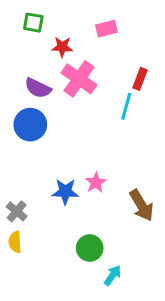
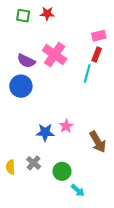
pink rectangle: (106, 29) -> (99, 36), moved
red star: (62, 47) -> (47, 14), moved
gray cross: (17, 211) -> (34, 163), moved
cyan arrow: (113, 275) -> (78, 190), turned 96

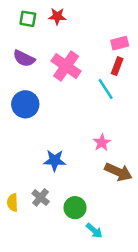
purple semicircle: (26, 61) -> (24, 58), moved
cyan line: (87, 74) -> (106, 89), turned -48
pink star: (66, 126) -> (102, 143), moved
brown arrow: (98, 142) -> (118, 172), turned -35

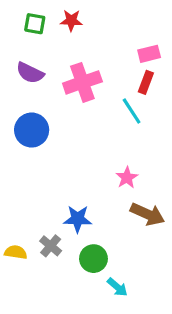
pink cross: (66, 66) -> (82, 82), turned 36
blue star: (55, 160) -> (78, 219), moved
yellow semicircle: (13, 203) -> (16, 252), turned 102

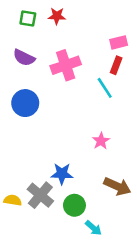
brown arrow: (147, 214) -> (117, 186), moved
gray cross: (51, 246) -> (40, 195), size x1.5

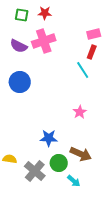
pink cross: (66, 65) -> (44, 41), moved
brown arrow: (117, 186) -> (81, 154), moved
gray cross: (40, 195) -> (35, 171), moved

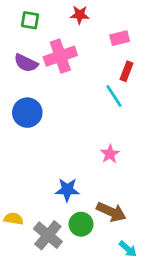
red star: (45, 13) -> (80, 15), moved
pink rectangle: (94, 34) -> (120, 38), moved
cyan arrow: (74, 181) -> (128, 249), moved

